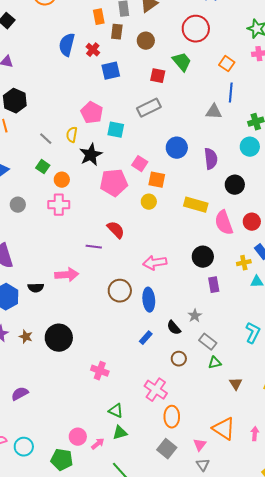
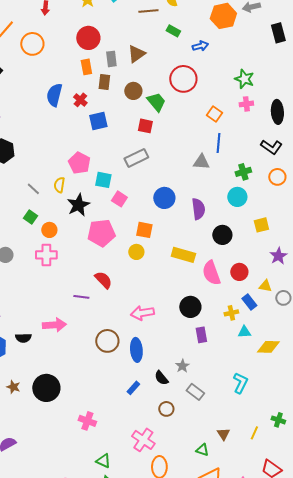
green trapezoid: (182, 62) -> (156, 102), moved
pink square: (140, 164) -> (119, 199), moved
green triangle: (215, 363) -> (202, 450), moved, turned 32

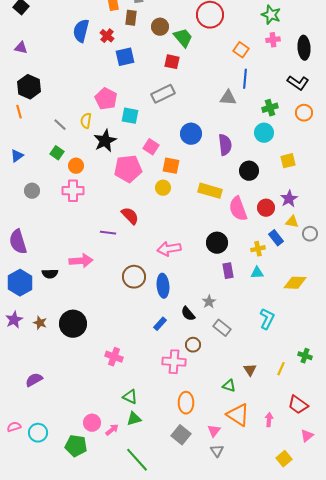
pink square: (119, 199) -> (151, 147), moved
purple star: (278, 256) -> (289, 199), moved
cyan triangle: (244, 332) -> (257, 273), moved
pink cross: (143, 440) -> (174, 362), moved, turned -30

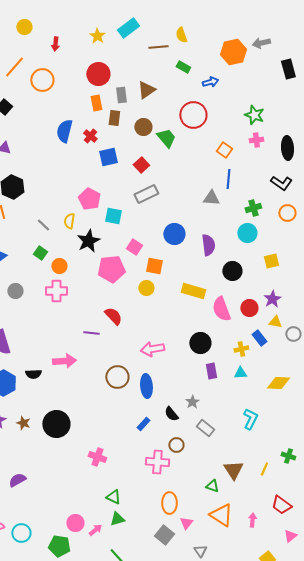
red square: (172, 62) -> (141, 165), moved, turned 35
brown triangle: (250, 370) -> (233, 470), size x1.5
pink triangle: (214, 431) -> (186, 523), moved

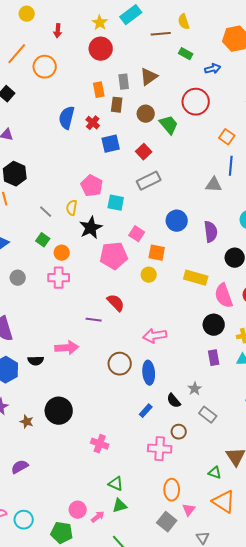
red circle: (98, 74) -> (101, 49), moved
black circle: (200, 343) -> (214, 325), moved
brown star: (23, 423) -> (27, 422), moved

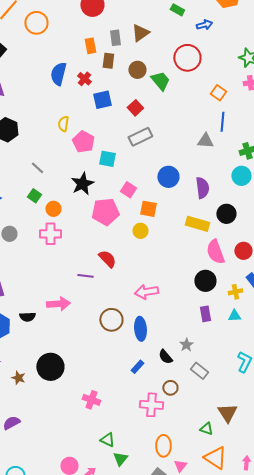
yellow semicircle: (72, 208) -> (63, 124), moved
yellow rectangle: (196, 278) -> (197, 224), moved
green triangle: (120, 506) -> (120, 459), moved, turned -35

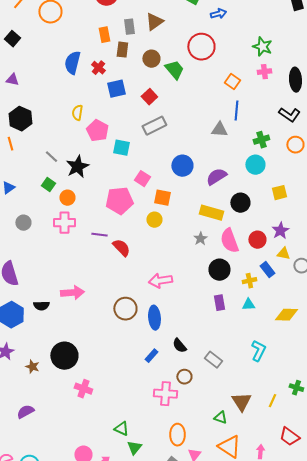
black star: (82, 184) -> (77, 167), moved
purple semicircle: (202, 188) -> (216, 177), turned -115
purple line: (85, 276) -> (99, 235), moved
gray star: (186, 345) -> (200, 239), moved
pink cross: (91, 400) -> (83, 389), moved

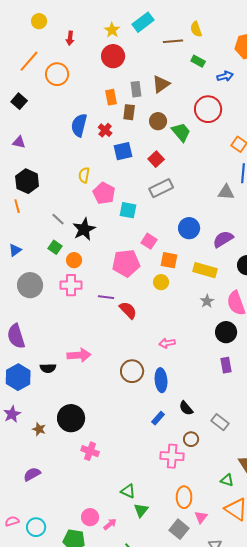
yellow rectangle: (211, 213) -> (205, 270), moved
gray circle: (23, 223) -> (30, 285), size x1.6
pink arrow: (160, 281) -> (167, 343), size x0.7

